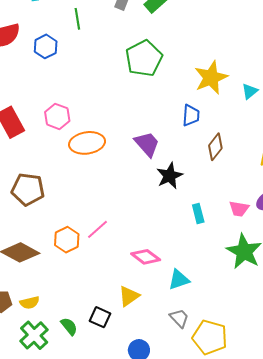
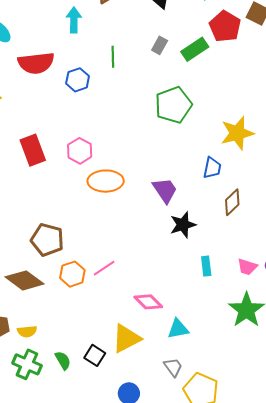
brown pentagon: (28, 189) -> (47, 240), moved
yellow triangle: (129, 296) -> (126, 338), size x1.4
green cross: (34, 335) -> (27, 364), turned -32

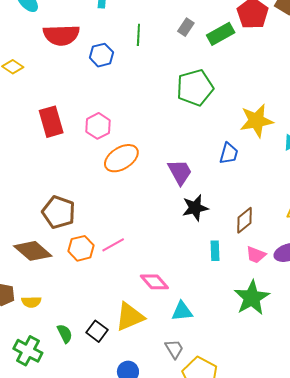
orange ellipse: (106, 181) -> (121, 158), turned -36
brown diamond: (232, 202) -> (245, 220), moved
green cross: (27, 364) -> (28, 351), moved

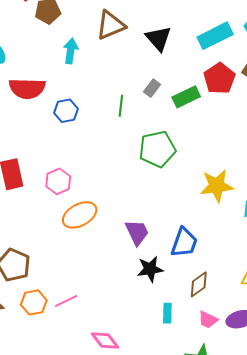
green line: (138, 35) -> (121, 106), moved
blue trapezoid: (229, 153) -> (184, 243), moved, size x1.4

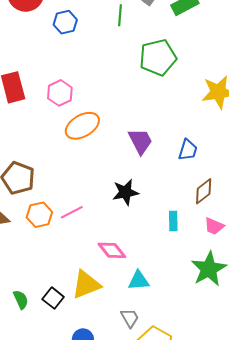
blue trapezoid: (184, 243) -> (188, 150), size x0.7
black star: (150, 269) -> (125, 192), moved

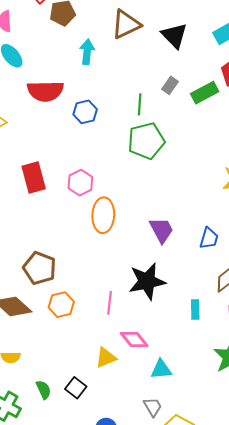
green pentagon: (158, 57) -> (146, 141), moved
orange ellipse: (82, 126) -> (103, 215), turned -56
black star: (125, 192) -> (147, 281), size x1.4
pink line: (72, 212) -> (109, 303), moved, turned -55
yellow triangle: (86, 285) -> (106, 358), moved, size x0.7

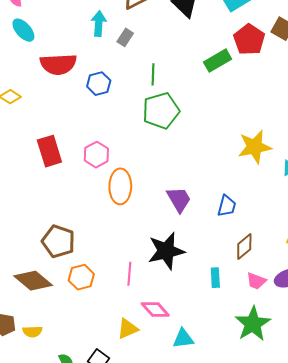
gray rectangle: (170, 85) -> (125, 37), moved

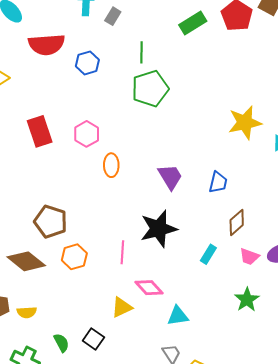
green rectangle: (218, 61) -> (193, 23), moved
orange ellipse: (120, 186) -> (111, 165), size x0.7
cyan rectangle: (215, 278) -> (208, 254), turned 36
green star: (253, 324) -> (247, 300), size x0.7

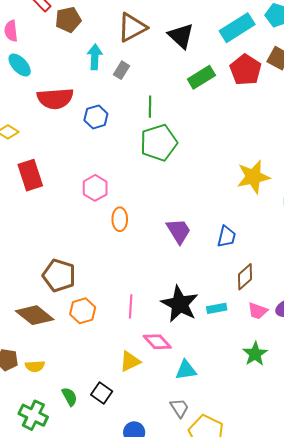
red rectangle: (40, 131) -> (30, 175), moved
black star: (159, 229) -> (180, 304), moved, turned -30
cyan rectangle: (208, 254) -> (217, 308), turned 48

